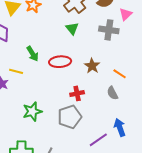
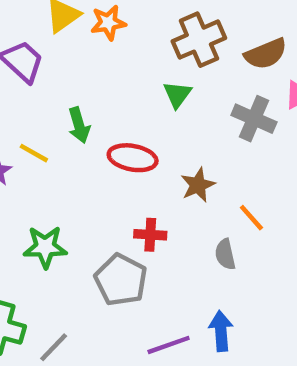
gray pentagon: (70, 117) -> (121, 280), turned 30

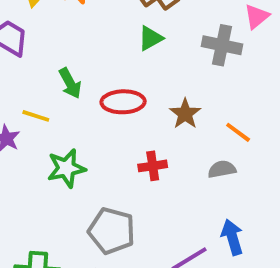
green triangle: (177, 94) -> (150, 38), turned 36
green star: (45, 247) -> (66, 168), moved
gray semicircle: (225, 254) -> (222, 169), turned 104
gray pentagon: (121, 280) -> (112, 231), moved

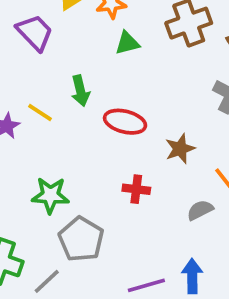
green triangle: (150, 38) -> (127, 43), moved
green star: (66, 168) -> (50, 195), moved
gray semicircle: (222, 169) -> (200, 210), turned -32

